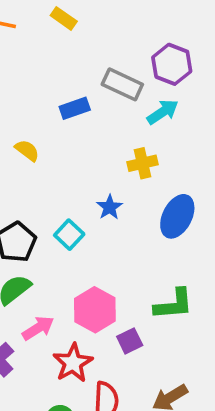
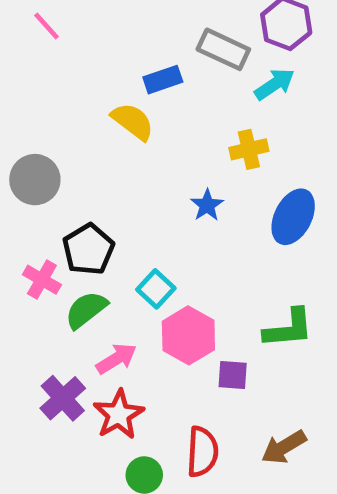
yellow semicircle: (27, 150) -> (133, 121), moved, size x1.4
cyan square: (69, 235) -> (156, 289), moved
purple square: (130, 341) -> (233, 375), turned 30
red star: (73, 363) -> (119, 415), moved

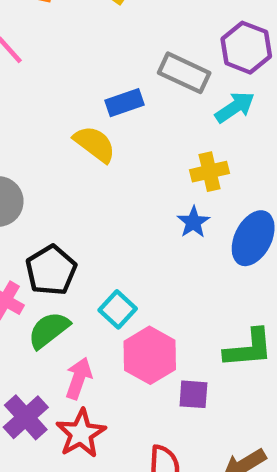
blue star: (207, 205) -> (193, 222), moved
pink arrow: (116, 359) -> (79, 378), turned -39

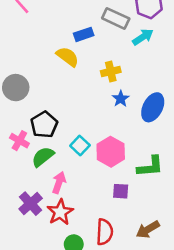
yellow cross: (209, 172) -> (111, 71), moved
pink hexagon: (150, 355) -> (111, 152), moved

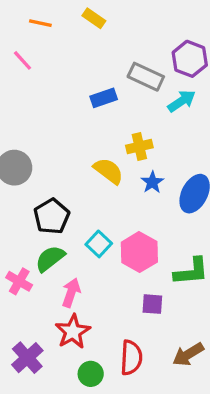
yellow semicircle: (68, 57) -> (109, 171), moved
pink cross: (19, 141) -> (19, 281), moved
purple cross: (31, 204) -> (27, 358), moved

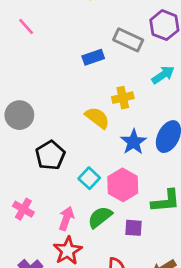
cyan arrow: (182, 101) -> (163, 75), moved
blue star: (152, 182) -> (134, 142), moved, size x1.4
green semicircle: (50, 259) -> (100, 217), moved

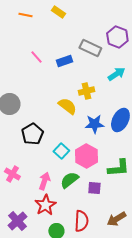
pink line: (26, 26) -> (36, 57), moved
blue star: (134, 142) -> (94, 124), turned 30

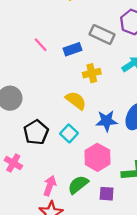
yellow cross: (86, 91) -> (92, 73), moved
cyan square: (61, 151) -> (69, 133), moved
pink cross: (12, 174) -> (13, 163), moved

